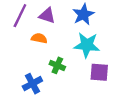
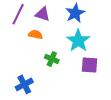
cyan star: (87, 45) -> (78, 41), turned 30
blue cross: (32, 84) -> (24, 84), moved

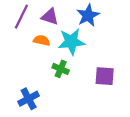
cyan star: (78, 41) -> (71, 42), moved, turned 30

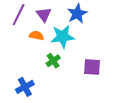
purple triangle: (50, 17) -> (44, 15), turned 35
green cross: (61, 69) -> (53, 61), turned 32

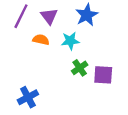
cyan star: (63, 37) -> (70, 41), size x0.7
green cross: (53, 61) -> (80, 68), moved

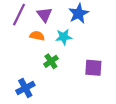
green cross: (80, 68) -> (51, 61), moved

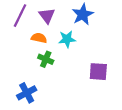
green cross: (51, 61) -> (46, 59), moved, turned -32

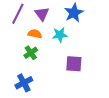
green cross: (46, 59) -> (31, 53), moved, turned 32
purple square: (98, 72) -> (74, 64), moved

